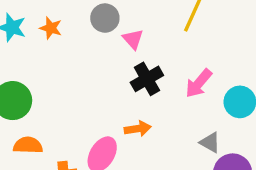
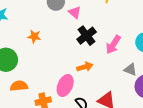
orange star: (51, 28) -> (34, 36), moved
pink arrow: (199, 83) -> (113, 45), moved

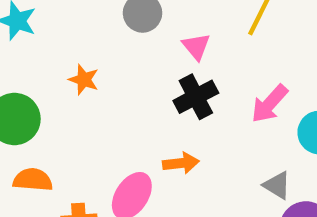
pink triangle: (75, 12) -> (196, 47), moved
pink arrow: (113, 45) -> (270, 104), moved

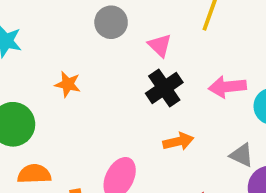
pink arrow: (270, 104) -> (227, 87), turned 48
orange arrow: (181, 163) -> (178, 141), moved

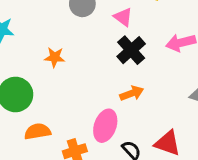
orange arrow: (178, 141) -> (132, 93), moved

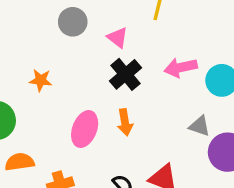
orange arrow: (132, 93) -> (125, 122), turned 100
pink ellipse: (105, 126) -> (85, 129), moved

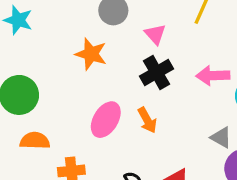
orange star: (41, 80) -> (91, 54), moved, size x1.4
orange arrow: (125, 122) -> (147, 120), turned -30

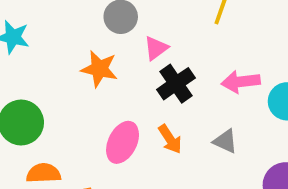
pink triangle: (155, 34) -> (156, 48), moved, turned 40
gray triangle: (221, 137) -> (225, 141), moved

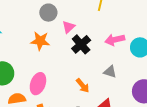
orange arrow: (170, 139) -> (83, 86), moved
pink ellipse: (123, 142) -> (38, 84), moved

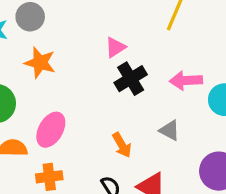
gray circle: (48, 13) -> (30, 17), moved
orange star: (40, 41) -> (40, 63), moved

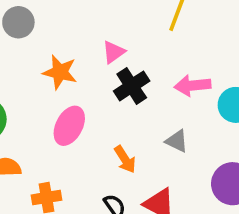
orange star: (40, 63) -> (60, 72), moved
pink ellipse: (51, 130) -> (69, 126), moved

